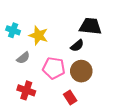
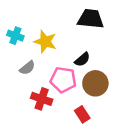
black trapezoid: (90, 26) -> (91, 19), moved
black semicircle: (77, 46) -> (82, 59), moved
red cross: (26, 90) -> (42, 99), moved

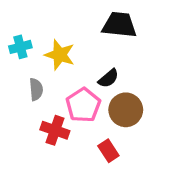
cyan cross: (15, 36) -> (20, 47), turned -35
gray semicircle: (27, 68) -> (36, 89), turned -56
pink pentagon: (63, 80) -> (83, 105), turned 30

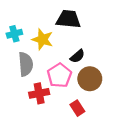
black trapezoid: (119, 25) -> (68, 19), moved
gray semicircle: (36, 89) -> (26, 64), size x1.5
red cross: (55, 130) -> (39, 93), turned -30

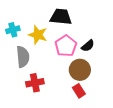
black semicircle: (77, 56) -> (88, 46), moved
pink pentagon: (59, 75) -> (66, 46), moved
red rectangle: (77, 108) -> (79, 91), moved

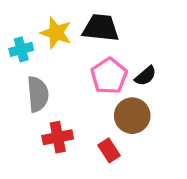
yellow star: (38, 35) -> (56, 33), moved
red rectangle: (79, 91) -> (109, 150), moved

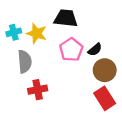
yellow star: (56, 33) -> (37, 33), moved
brown circle: (132, 116) -> (105, 70), moved
red rectangle: (109, 150) -> (105, 98), moved, size x1.5

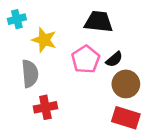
black trapezoid: (66, 18) -> (99, 22), moved
cyan cross: (14, 32) -> (17, 19), moved
red rectangle: (105, 98) -> (126, 118), turned -40

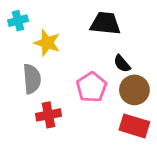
pink pentagon: (86, 59) -> (91, 87), moved
black semicircle: (114, 59) -> (122, 64), turned 90

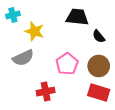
black semicircle: (122, 64) -> (99, 36), moved
gray semicircle: (32, 79) -> (23, 58), turned 70
red cross: (49, 115) -> (46, 92), moved

